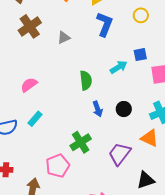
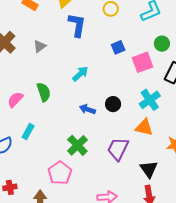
cyan arrow: (119, 67) -> (80, 74), moved
green semicircle: (86, 80) -> (44, 92), moved
blue arrow: (98, 109) -> (87, 109), turned 140
black triangle: (146, 180) -> (149, 169), turned -36

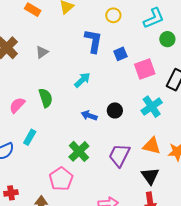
blue L-shape: (77, 25) -> (93, 41), moved
green circle: (162, 44) -> (167, 39), moved
orange triangle: (144, 127) -> (152, 146), moved

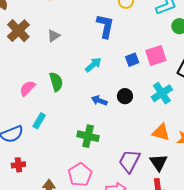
blue square: (120, 54) -> (132, 60), moved
green cross: (79, 151) -> (88, 136), turned -35
purple trapezoid: (119, 155) -> (129, 161), moved
pink pentagon: (61, 179) -> (80, 175), moved
red cross: (11, 193) -> (18, 165), moved

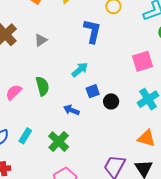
blue square: (132, 60) -> (93, 91), moved
blue arrow: (99, 101) -> (71, 110), moved
cyan rectangle: (39, 121) -> (25, 136), moved
green cross: (88, 136) -> (59, 142), moved, turned 30

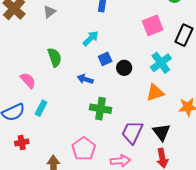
pink semicircle: (14, 92) -> (28, 80), moved, turned 96
orange triangle: (147, 138) -> (155, 93), moved, turned -30
green cross: (59, 142) -> (100, 109), moved, turned -30

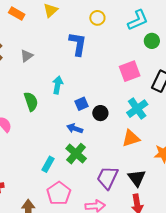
cyan arrow: (91, 38) -> (58, 85), moved, turned -36
blue arrow: (85, 79) -> (75, 129), moved
cyan rectangle: (41, 108) -> (48, 164), moved
green cross: (100, 109) -> (76, 154), turned 30

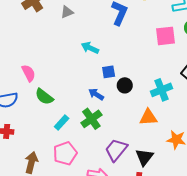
pink square: (130, 71) -> (166, 36), moved
cyan arrow: (58, 85) -> (90, 48), turned -90
green semicircle: (31, 102) -> (44, 97), moved, turned 132

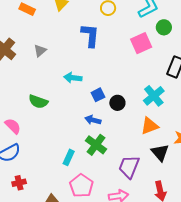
pink semicircle: (29, 73) -> (13, 126), moved
green semicircle: (44, 97) -> (38, 102), moved
black triangle: (144, 157) -> (160, 153), moved

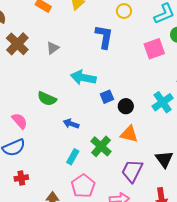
cyan arrow: (73, 78) -> (83, 78), size x1.4
blue arrow: (93, 120) -> (71, 124), moved
orange triangle: (150, 126) -> (129, 134), moved, turned 30

